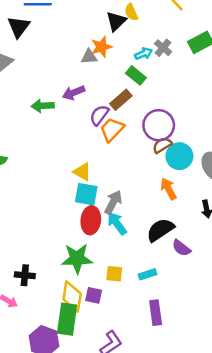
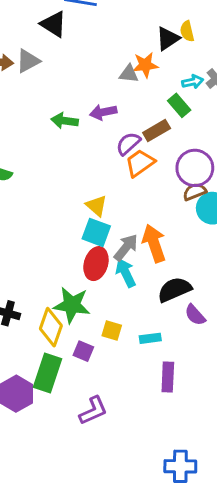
black triangle: (19, 27) -> (54, 24), turned -45
orange arrow: (168, 189) -> (154, 243), moved, size x1.4
yellow diamond: (72, 296) -> (51, 327), moved
purple rectangle: (156, 313) -> (168, 377), moved

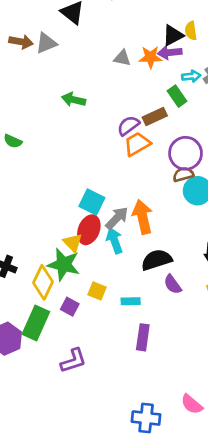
gray triangle: (129, 74) -> (122, 58), moved
purple arrow: (103, 112) -> (170, 52), moved
yellow triangle: (96, 206) -> (73, 243), moved

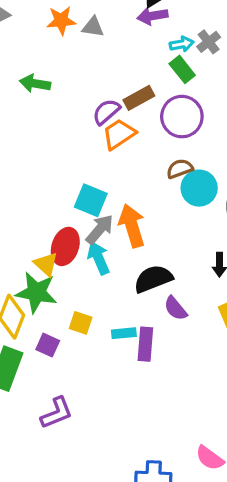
orange star: (150, 57) -> (61, 21), moved
green rectangle: (177, 96) -> (182, 69), moved
purple circle: (186, 153) -> (182, 117), moved
cyan square: (92, 202) -> (91, 200), moved
purple rectangle: (143, 337) -> (145, 344), moved

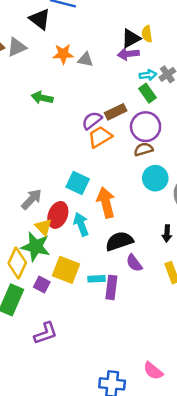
brown semicircle: (180, 169) -> (143, 149), moved
gray arrow: (100, 229) -> (32, 199), moved
yellow square: (81, 323) -> (66, 270), size x1.6

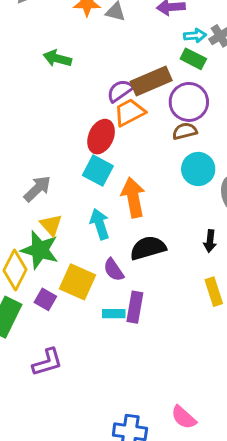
green rectangle: (147, 93) -> (193, 59), turned -30
brown rectangle: (116, 112) -> (151, 81), size x1.4
red ellipse: (58, 215) -> (101, 137), moved
purple semicircle: (134, 263) -> (114, 270), moved
cyan rectangle: (97, 279) -> (114, 314), moved

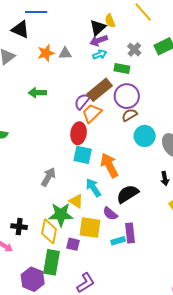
cyan arrow: (195, 36) -> (100, 55), moved
yellow triangle: (51, 225) -> (76, 201), moved

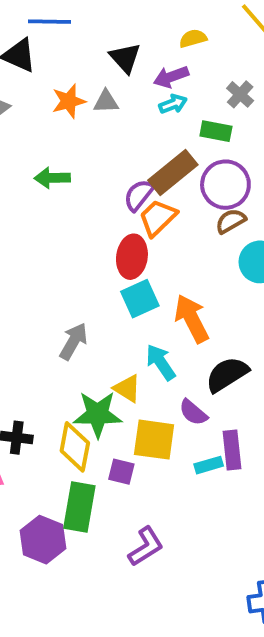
yellow semicircle: (110, 21) -> (193, 38), turned 96
black triangle: (98, 27) -> (125, 58), moved, turned -30
cyan square: (83, 155) -> (140, 299), turned -36

